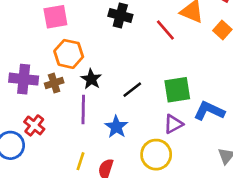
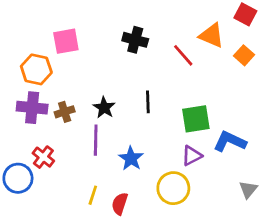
orange hexagon: (69, 54) -> (36, 69), moved
black line: (132, 90) -> (148, 102), moved, turned -54

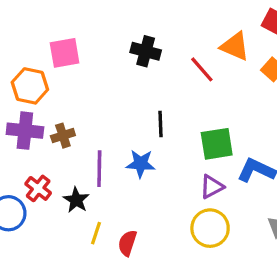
black star: (104, 108) -> (76, 200), moved
blue star: (131, 158) -> (141, 164), moved, turned -30
yellow circle: (173, 188) -> (210, 228), moved

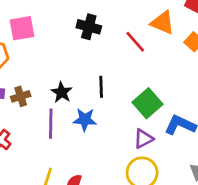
green square: (217, 144) -> (148, 103), turned -32
black star: (76, 200) -> (62, 92), moved

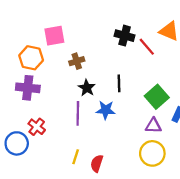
black cross: (89, 27) -> (125, 36), moved
brown cross: (21, 96) -> (77, 61), moved
purple triangle: (143, 139) -> (153, 126), turned 30

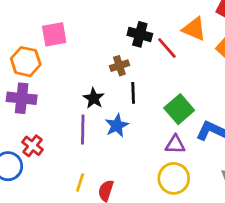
brown cross: (77, 61) -> (119, 66), moved
blue star: (106, 110) -> (117, 125), turned -30

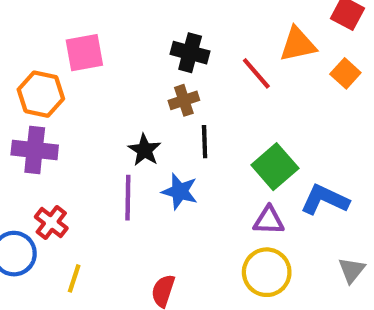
orange triangle: (194, 29) -> (298, 44), turned -35
black cross: (140, 34) -> (190, 53), moved
blue star: (117, 125) -> (180, 191), turned -30
yellow line: (80, 182) -> (74, 278), moved

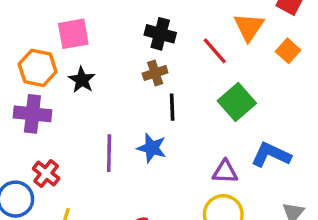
orange triangle: (298, 44) -> (249, 27), turned -44
black star: (144, 150) -> (82, 80), moved
green square: (275, 167) -> (237, 102), moved

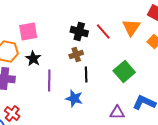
red line: (215, 51) -> (103, 32), moved
purple line: (109, 153) -> (49, 80), moved

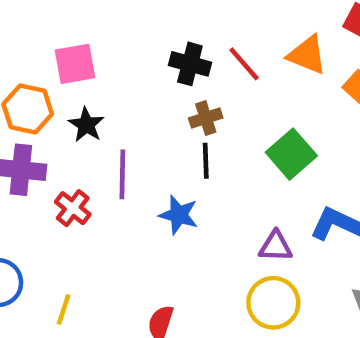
orange triangle: (131, 28) -> (307, 55), turned -42
brown cross: (76, 54) -> (206, 118), moved
red cross: (12, 114) -> (73, 208), moved

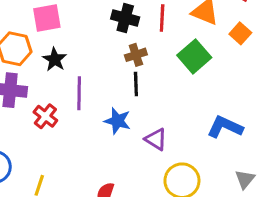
red line: (244, 64) -> (162, 18), turned 44
green square: (291, 154) -> (194, 56), moved
purple triangle: (276, 246) -> (156, 139), moved, turned 30

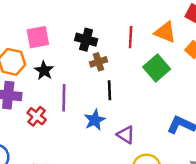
black cross: (125, 18) -> (86, 40), moved
brown cross: (136, 55) -> (98, 62), moved
blue star: (118, 121) -> (95, 120), turned 30

